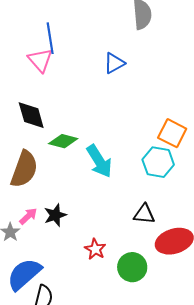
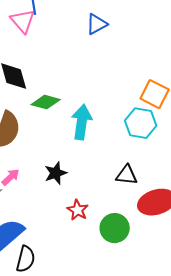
cyan arrow: (99, 161) -> (82, 122), turned -140
black star: (55, 215) -> (56, 173), moved

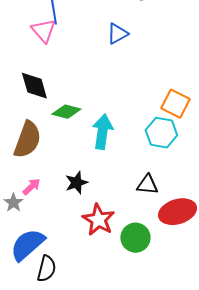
red star: (78, 210) -> (98, 220), size x1.5

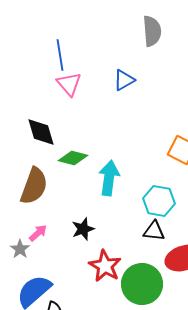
pink triangle: (43, 31) -> (69, 84), moved
cyan hexagon: (161, 133) -> (159, 201), moved
green circle: (135, 238) -> (142, 284), size x1.4

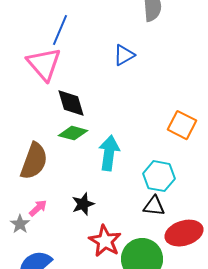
blue line: (60, 55) -> (60, 30), turned 32
pink triangle: (69, 84) -> (44, 64), moved, size x1.4
black diamond: (41, 132) -> (71, 103), moved

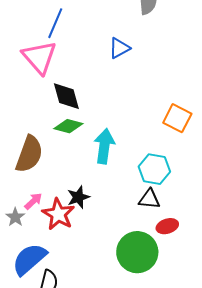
red ellipse: (184, 233) -> (167, 226), moved, size x0.6
red star: (105, 241) -> (58, 214), moved

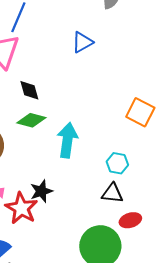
black diamond: (66, 96) -> (29, 90), size x0.7
cyan hexagon: (154, 169) -> (117, 163), size x0.7

